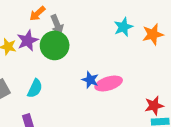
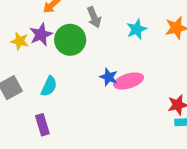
gray arrow: (57, 25) -> (94, 17), moved
cyan star: (123, 27) -> (137, 29), moved

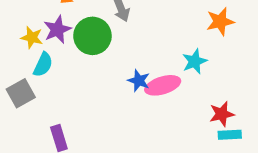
cyan star: (137, 29) -> (195, 61), moved
cyan semicircle: (49, 86) -> (43, 65), moved

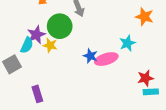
orange star: (220, 22) -> (144, 17), turned 30
purple star: (57, 29) -> (36, 35), moved
yellow star: (32, 37) -> (50, 45), moved

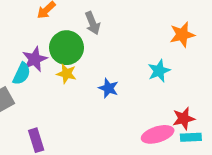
orange star: (144, 17) -> (182, 35), turned -30
yellow star: (50, 45) -> (66, 74), moved
pink ellipse: (106, 59) -> (158, 134), moved

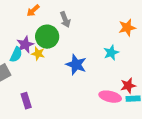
yellow star: (66, 74) -> (38, 54), moved
blue star: (108, 88) -> (76, 65), size x1.5
pink ellipse: (158, 134) -> (110, 97), turned 30

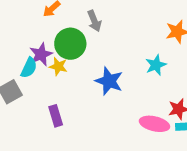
purple rectangle: (26, 101) -> (56, 116), moved

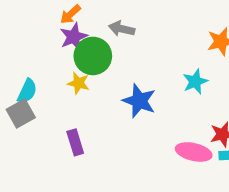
gray arrow: (94, 21) -> (122, 29), turned 125
purple star: (41, 54) -> (74, 37), moved
cyan semicircle: (29, 68) -> (27, 91), moved

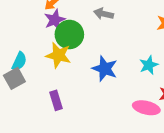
gray arrow: (122, 29) -> (104, 14), moved
cyan star: (195, 82) -> (149, 65), moved
yellow star: (78, 83) -> (58, 55), size x1.5

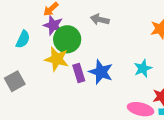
purple star: (55, 20) -> (53, 25), turned -30
cyan semicircle: (19, 61) -> (23, 39), moved
purple rectangle: (56, 100) -> (79, 73), moved

